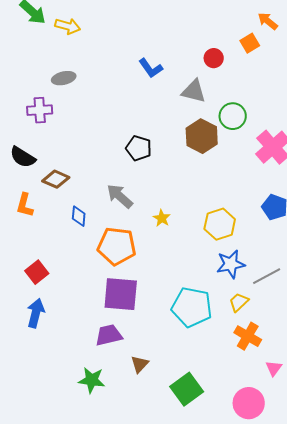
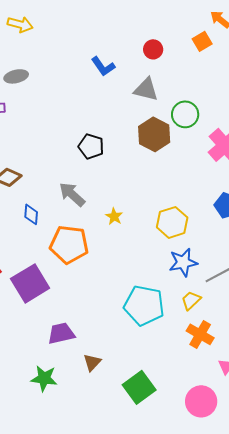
red circle: (214, 58) -> (153, 49), moved
purple square: (121, 294) -> (30, 283), moved, turned -36

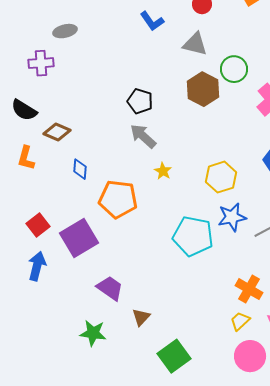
gray arrow: (72, 194) -> (143, 136), moved
yellow trapezoid: (191, 300) -> (240, 321), moved
cyan pentagon: (144, 305) -> (193, 236), moved
purple trapezoid: (61, 333) -> (110, 288), turned 48
green square: (139, 387) -> (174, 356), moved

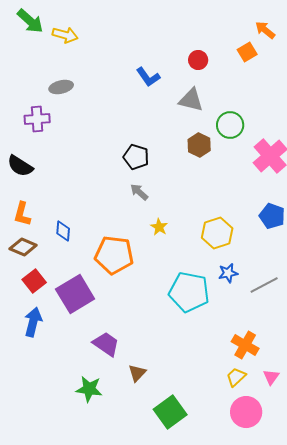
brown hexagon: (203, 89) -> (199, 145), size x0.7
brown diamond: (57, 132) -> (23, 247), moved
gray arrow: (143, 136) -> (139, 192), size x0.7
blue diamond: (80, 169) -> (63, 231), moved
blue star: (232, 217) -> (228, 273), size x0.7

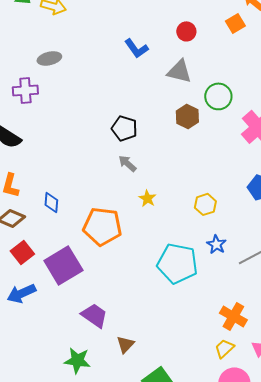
yellow hexagon: (217, 233) -> (205, 204), size x0.7
blue star: (228, 273) -> (216, 244), turned -30
blue arrow: (33, 322) -> (21, 293), turned -128

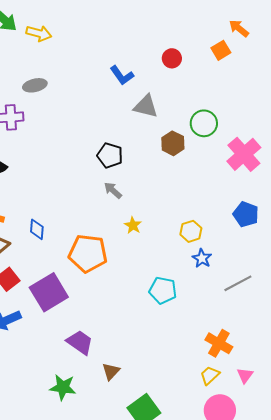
gray triangle: (179, 71) -> (146, 106), moved
blue star: (216, 244) -> (202, 258), moved
cyan pentagon: (177, 263) -> (163, 290), size x0.7

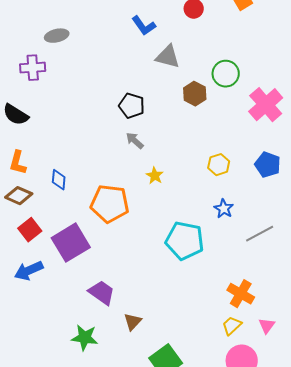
yellow hexagon: (191, 231) -> (219, 165), moved
cyan pentagon: (163, 290) -> (185, 241), size x1.4

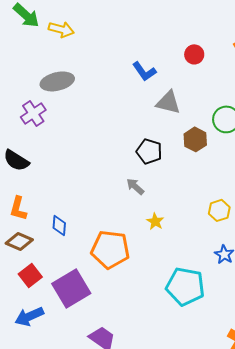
gray ellipse: (57, 36) -> (57, 81), size x1.4
purple cross: (33, 68) -> (33, 113), turned -30
black pentagon: (132, 106) -> (149, 151), moved

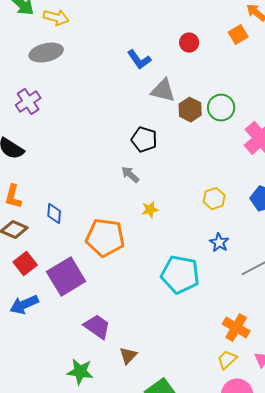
gray ellipse: (57, 81) -> (46, 53), moved
brown hexagon: (195, 139) -> (190, 110), moved
yellow star: (155, 221) -> (150, 210), turned 30

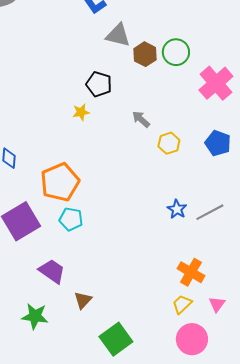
gray arrow: (130, 175) -> (141, 119), moved
yellow star: (150, 210) -> (81, 112), moved
orange pentagon: (105, 238) -> (60, 182), turned -30
blue star: (219, 243) -> (177, 209), moved
cyan pentagon: (180, 275) -> (71, 219), moved, size x0.6

